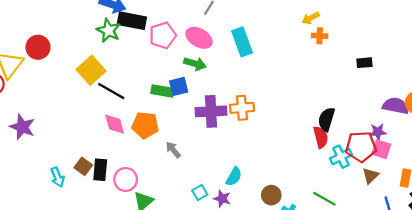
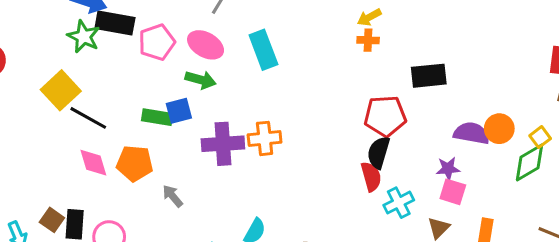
yellow arrow: (311, 18) -> (369, 17), moved
black rectangle: (364, 63) -> (429, 76), size x1.6
red pentagon: (361, 147) -> (385, 116), moved

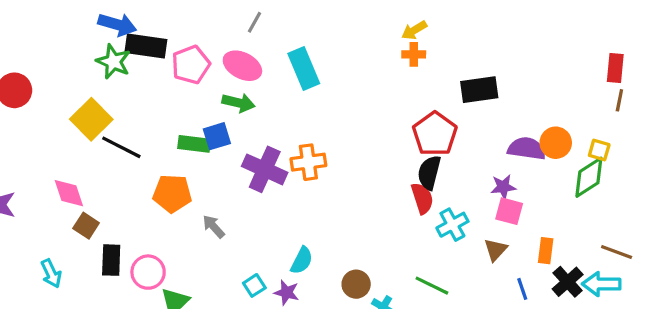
red pentagon: (385, 116) -> (435, 134), turned -30
yellow square: (540, 137) -> (599, 150), turned -35
purple cross: (223, 144) -> (265, 169), turned 30
pink diamond: (93, 163) -> (69, 193), moved
brown square: (52, 220) -> (86, 226), moved

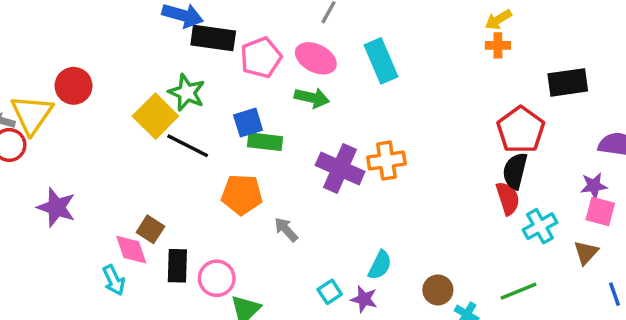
green star: (113, 62) -> (187, 93), moved
blue square: (217, 136) -> (248, 123), moved
pink diamond: (69, 193) -> (131, 250), moved
green line: (432, 286) -> (518, 291), turned -48

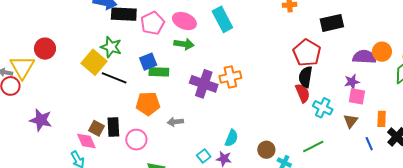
cyan cross: (540, 226) -> (323, 108), turned -30
gray arrow: (286, 229) -> (175, 122), turned -49
black rectangle: (177, 266) -> (113, 127), moved
pink circle: (217, 278) -> (136, 140), moved

